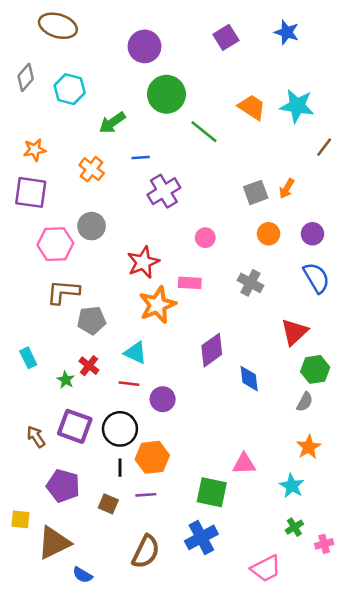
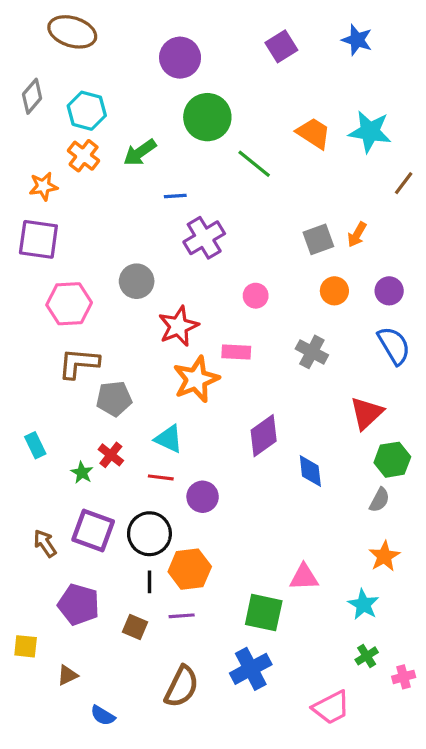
orange cross: (92, 169) -> (84, 156), moved
gray circle: (92, 226) -> (137, 281), moved
brown triangle: (54, 543) -> (67, 675), size x0.5

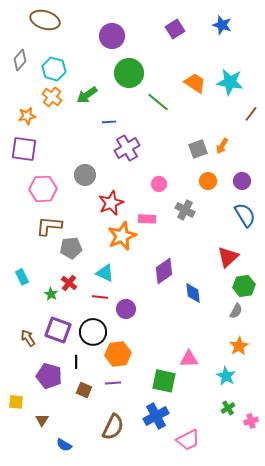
gray cross: (312, 352) -> (185, 210), moved
black line: (149, 582) -> (76, 362), moved
brown triangle: (67, 675) -> (42, 420), turned -32
pink trapezoid: (331, 707) -> (188, 440), moved

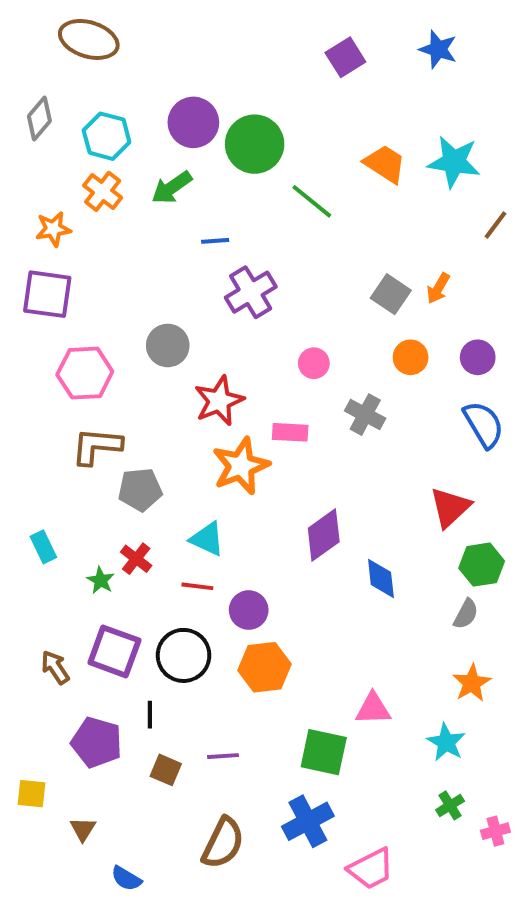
purple circle: (112, 36) -> (193, 122), moved
gray square: (198, 149) -> (391, 294), turned -36
orange hexagon: (118, 354) -> (264, 667), moved

